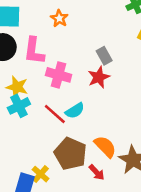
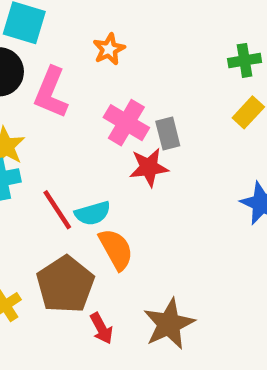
pink cross: (59, 75) -> (126, 123), moved
orange semicircle: (105, 147) -> (116, 249), moved

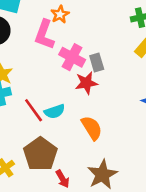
pink L-shape: (51, 93) -> (44, 35), moved
orange semicircle: (116, 249) -> (92, 128), moved

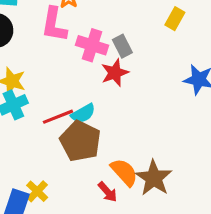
red line: (34, 110) -> (58, 117), turned -65
orange semicircle: (92, 128) -> (124, 172), moved
brown pentagon: (40, 154) -> (80, 141), moved

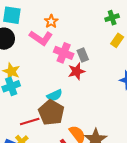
pink L-shape: (54, 25) -> (41, 38), turned -70
red line: (58, 117) -> (30, 121), moved

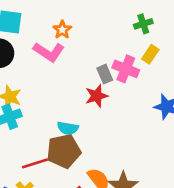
pink cross: (64, 53) -> (126, 69), moved
cyan semicircle: (55, 95) -> (68, 128), turned 35
brown pentagon: (51, 112) -> (64, 151), turned 30

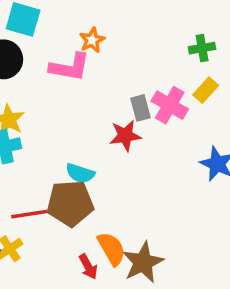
pink L-shape: (49, 52) -> (70, 67), turned -32

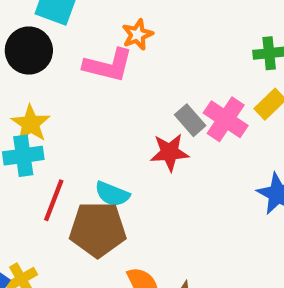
gray rectangle: (140, 108) -> (190, 120), turned -30
red line: (29, 214) -> (54, 200), moved, turned -64

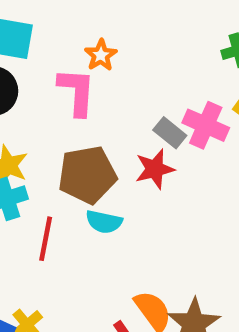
pink L-shape: (108, 65) -> (77, 92), turned -90
brown pentagon: (98, 229) -> (87, 175), moved

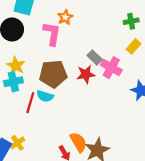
pink cross: (206, 125) -> (111, 68), moved
cyan semicircle: (104, 222) -> (45, 96), moved

